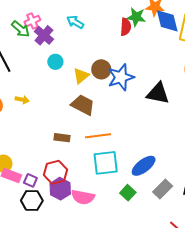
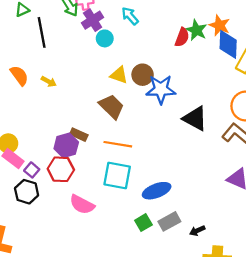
cyan circle: (55, 62) -> (105, 38), moved
yellow triangle: (81, 76) -> (119, 75), turned 42
purple hexagon: (60, 189) -> (66, 145), moved
green square: (128, 193) -> (143, 223), moved

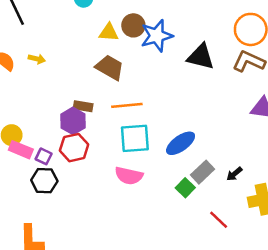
pink semicircle: (82, 204) -> (129, 176), moved
green square: (143, 223) -> (185, 188), moved

